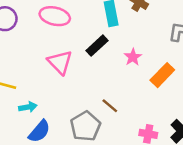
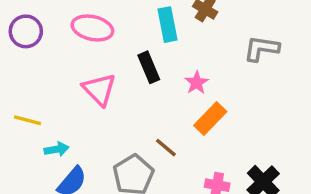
black rectangle: (97, 46) -> (149, 67), turned -70
orange rectangle: (162, 75) -> (210, 119), moved

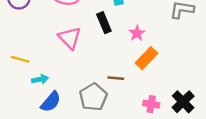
brown line: (166, 148) -> (116, 78), turned -35

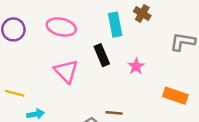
orange rectangle: (146, 58) -> (175, 96), moved, turned 65

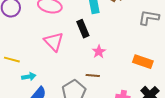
pink star: (136, 66) -> (99, 52), moved

